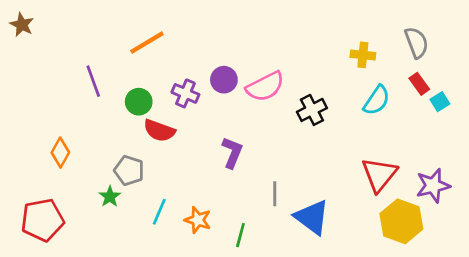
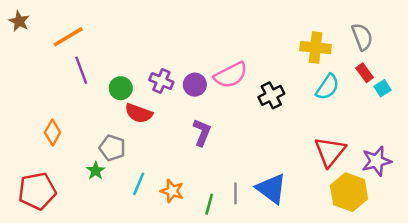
orange line: (147, 43) -> (68, 37), moved
yellow cross: (363, 55) -> (316, 48), size x1.4
purple circle: (224, 80) -> (195, 85), moved
gray line: (275, 194) -> (235, 193), moved

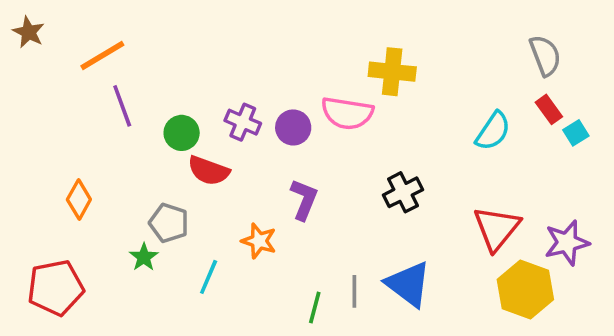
yellow cross: (316, 48) -> (392, 72), moved
pink semicircle: (231, 75) -> (347, 113), turned 36
black cross: (271, 95) -> (403, 192), moved
orange star: (172, 191) -> (259, 241), moved

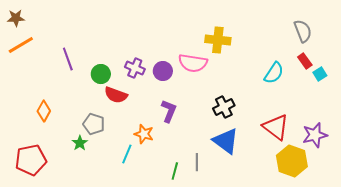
brown star: (29, 32) -> (16, 18), turned -30
orange line: (102, 55) -> (21, 45), moved
red triangle: (497, 228) -> (276, 127), turned -32
cyan line: (209, 277) -> (127, 154), moved
blue triangle: (408, 284) -> (226, 141), moved

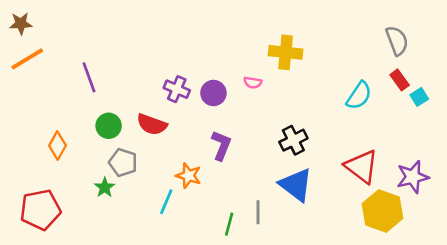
pink semicircle: (193, 63) -> (253, 83), size x0.5
green circle: (101, 74) -> (109, 126), moved

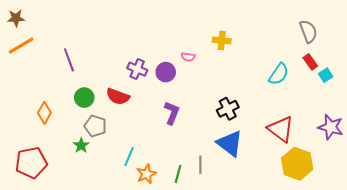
yellow cross: (286, 52) -> (222, 41), size x0.7
pink semicircle: (253, 83) -> (188, 57), moved
orange star: (189, 176) -> (146, 174), moved, turned 30
purple star: (413, 177) -> (331, 127), moved, turned 30

